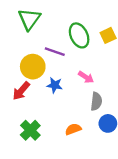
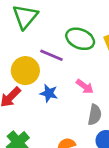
green ellipse: (79, 35) -> (80, 39), turned -45

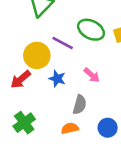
gray semicircle: (95, 115) -> (80, 105), moved

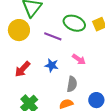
yellow circle: (37, 55) -> (19, 30), moved

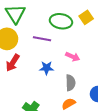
red arrow: (22, 69) -> (13, 63), moved

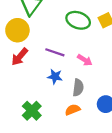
purple line: (42, 39) -> (55, 52), moved
blue star: (47, 68) -> (55, 77), moved

